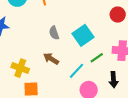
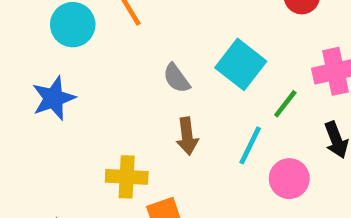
brown arrow: (51, 59) -> (187, 136), turned -112

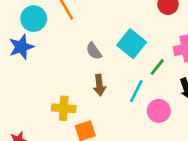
blue star: (54, 98) -> (21, 47), moved

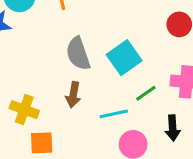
gray semicircle: (94, 51) -> (78, 54), size x1.5
cyan line: (136, 91) -> (114, 114), turned 35

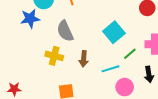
gray semicircle: (78, 54) -> (65, 31), moved
yellow cross: (24, 110) -> (54, 56), moved

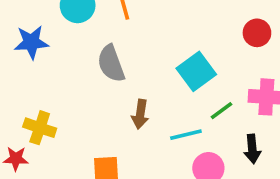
blue star: (30, 19) -> (31, 42), moved
yellow cross: (54, 56) -> (40, 128), moved

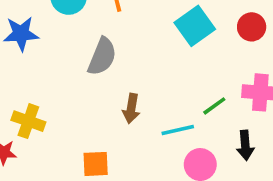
gray semicircle: (111, 64) -> (102, 57), turned -138
cyan square: (196, 71) -> (195, 26), moved

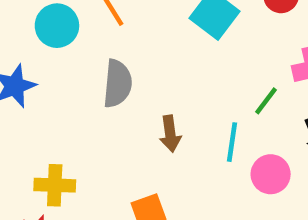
cyan line: (178, 130) -> (232, 142), turned -52

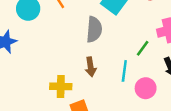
gray semicircle: (117, 84) -> (94, 29), moved
yellow cross: (55, 185) -> (61, 86), moved

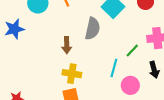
brown arrow: (91, 67) -> (67, 45), moved
yellow cross: (61, 86) -> (72, 74), moved

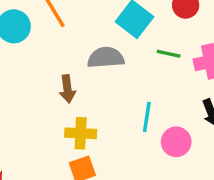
gray semicircle: (93, 29) -> (106, 58), turned -100
green line: (132, 50) -> (169, 54), moved, turned 64

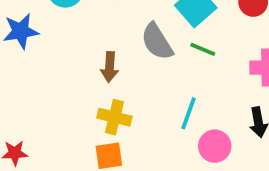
green line: (169, 54) -> (203, 49), moved
gray semicircle: (106, 58) -> (157, 42), turned -129

